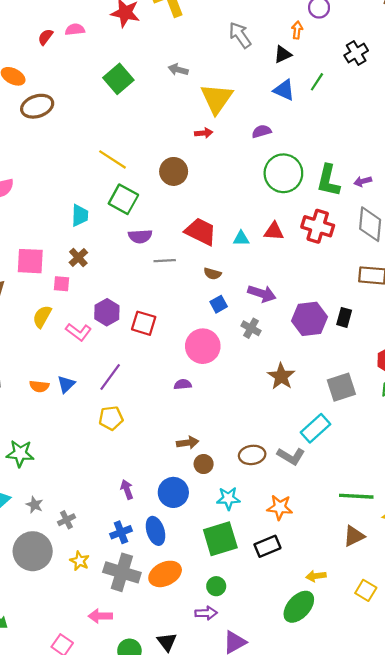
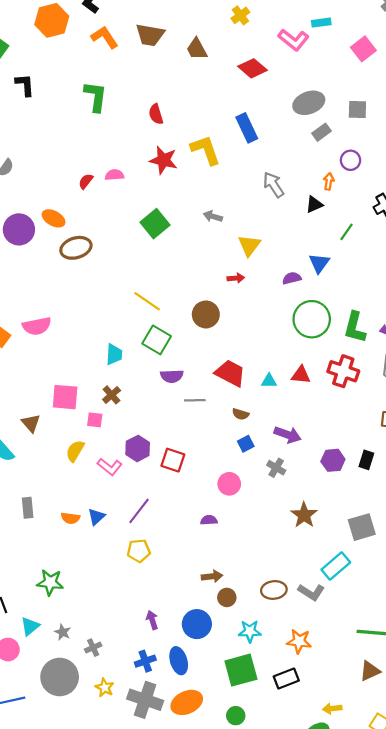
blue triangle: (284, 90) -> (319, 263), moved, turned 40
yellow triangle: (217, 99) -> (249, 245), size x0.7
purple hexagon: (310, 319) -> (333, 460), size x0.7
pink circle: (203, 346) -> (229, 484), size x0.7

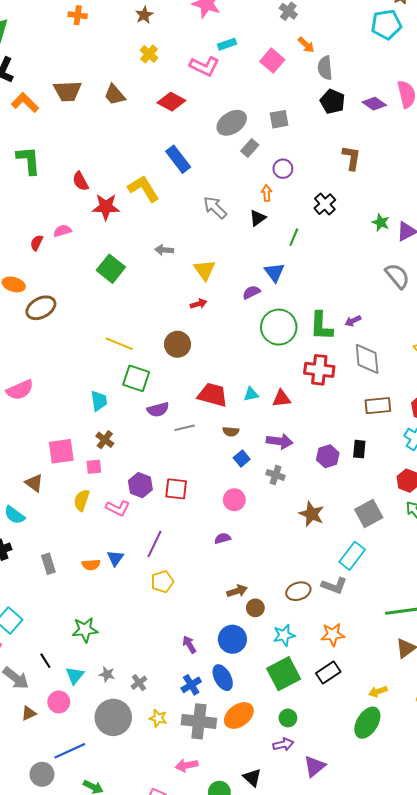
red semicircle: (156, 114) -> (80, 181), moved
red triangle: (301, 375) -> (282, 398), moved

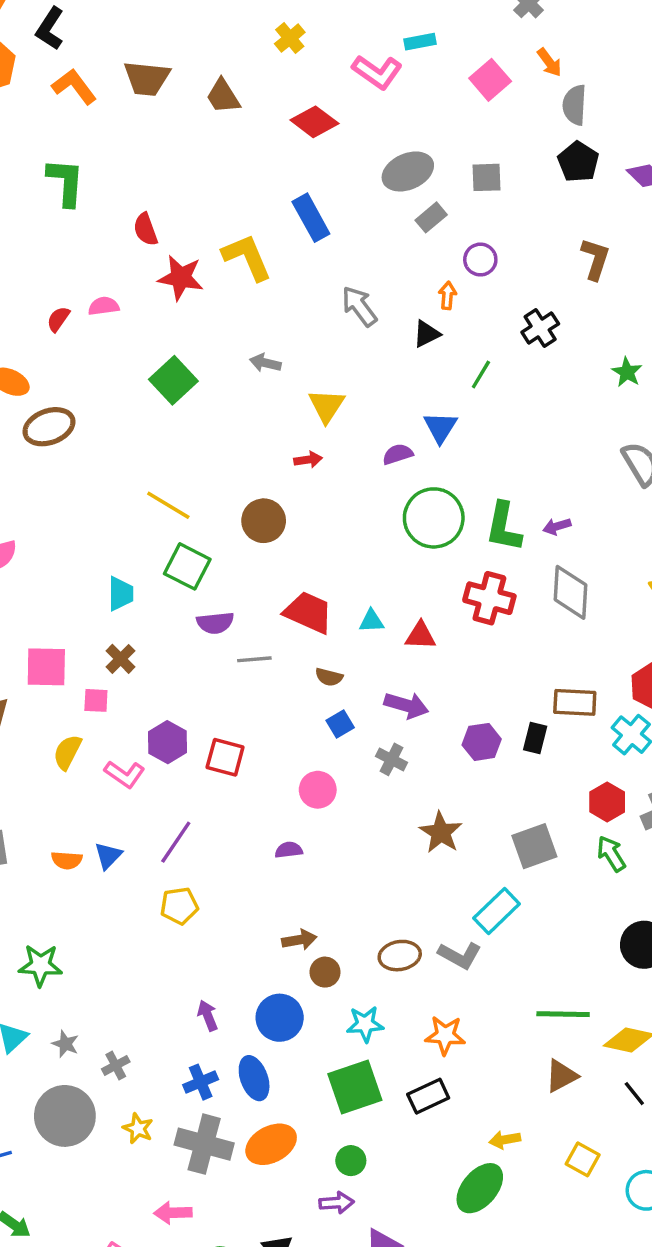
brown rectangle: (378, 406) -> (575, 702), moved

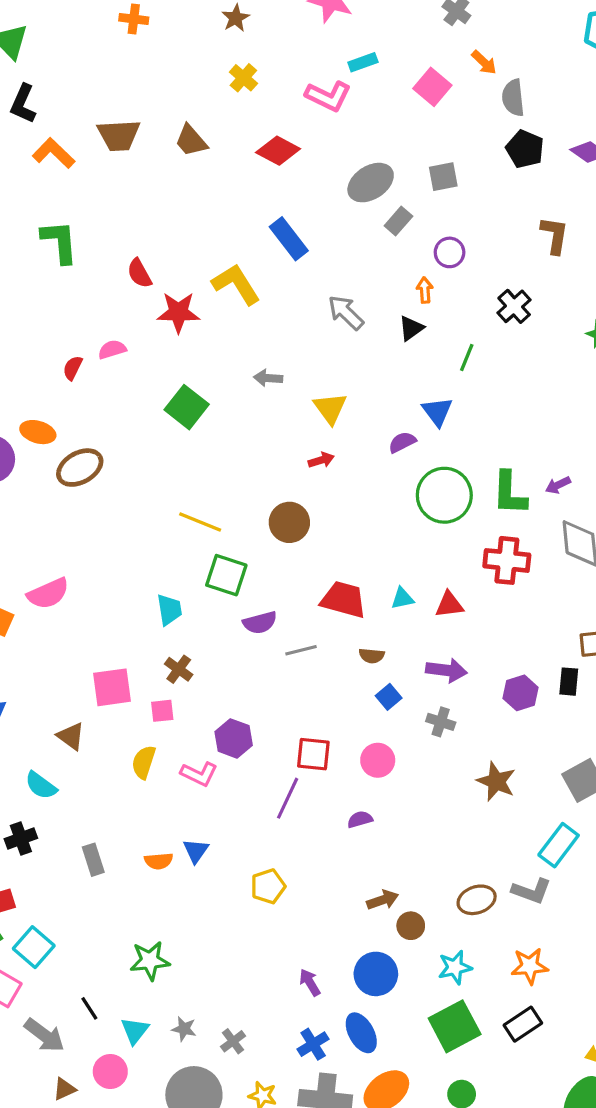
red square: (225, 757) -> (313, 754), moved
purple line: (176, 842) -> (288, 798), moved

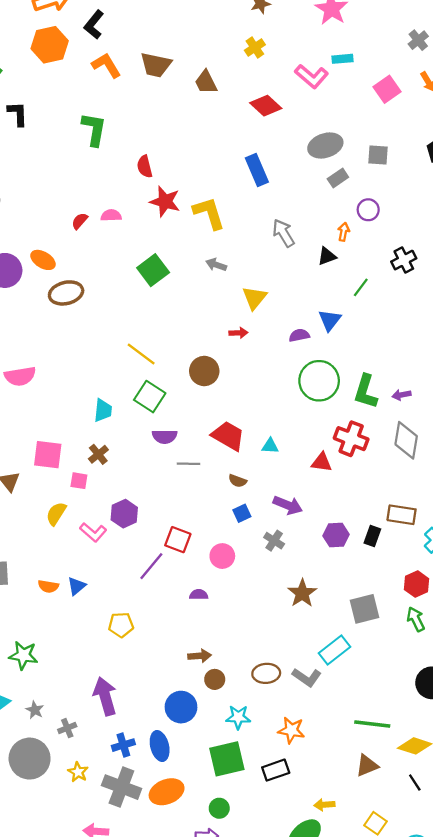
yellow L-shape: (236, 284) -> (209, 213), moved
red triangle: (449, 605) -> (322, 462), moved
purple arrow: (310, 982) -> (105, 696), moved, size x1.8

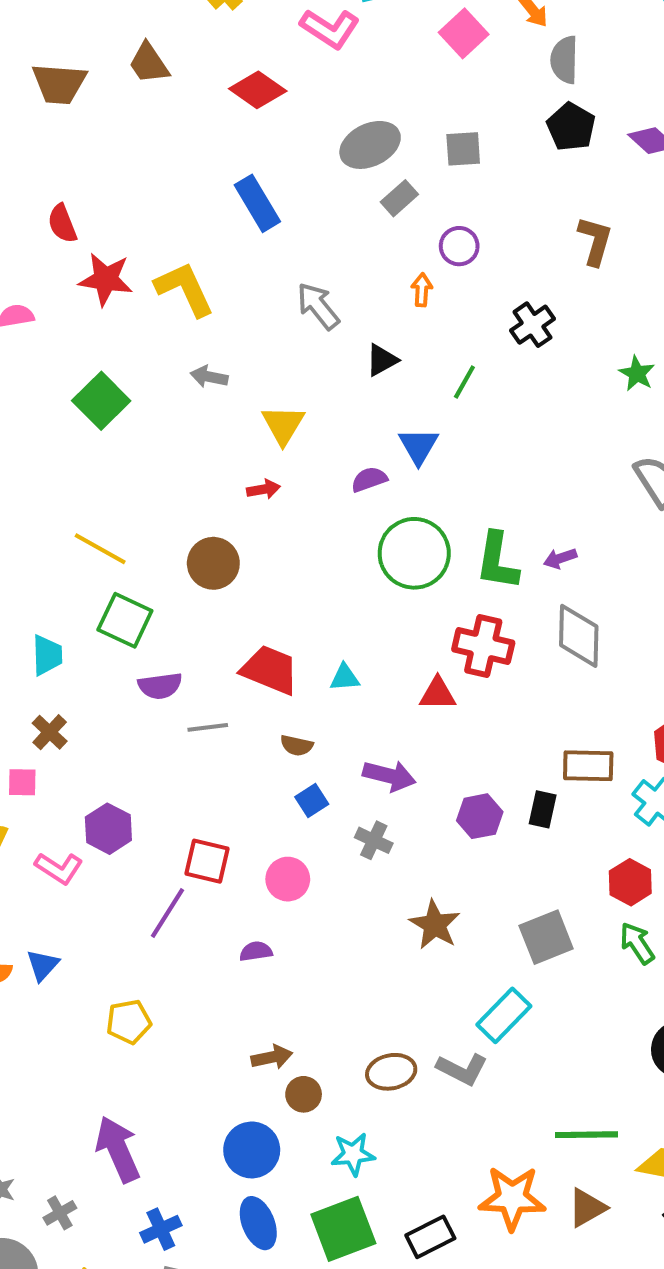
brown trapezoid: (156, 65) -> (59, 84), moved
black triangle: (327, 256) -> (382, 360), moved
orange star: (291, 730) -> (512, 1198), moved, size x1.4
blue ellipse: (160, 746) -> (258, 1223), moved

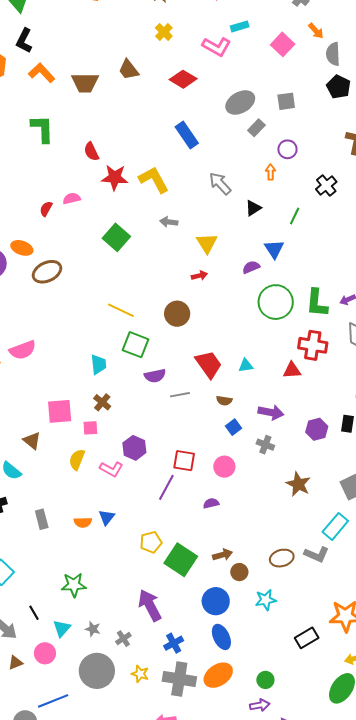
red trapezoid: (270, 670) -> (209, 364), turned 36
green square: (343, 1229) -> (181, 560), moved, turned -32

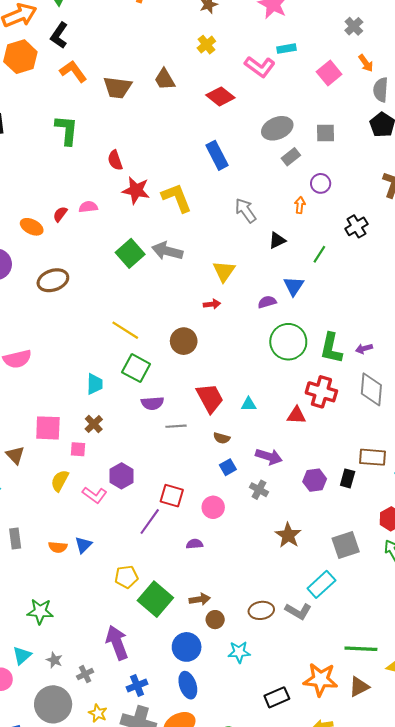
gray arrow: (169, 222) -> (167, 251), moved, size x1.6
orange ellipse: (22, 248) -> (32, 227), moved

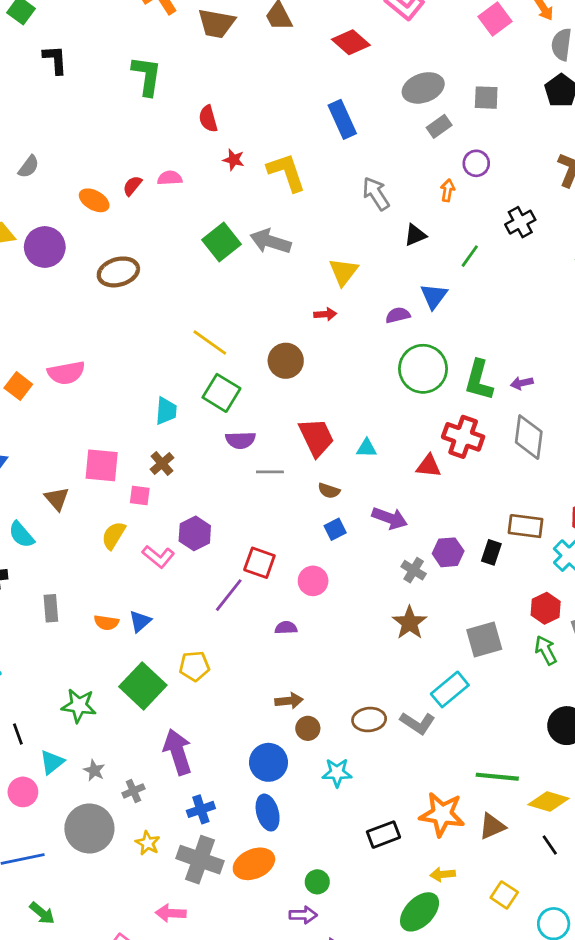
red star: (136, 190) -> (234, 160), size x0.6
gray cross: (259, 490) -> (414, 570), moved
green square: (155, 599) -> (143, 686), moved

